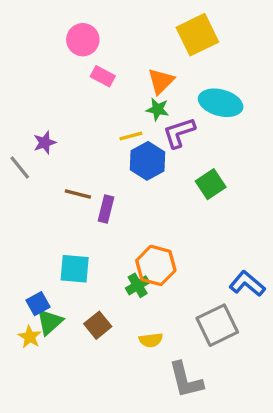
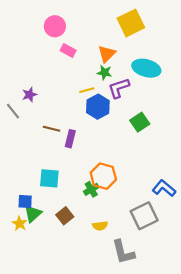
blue square: (38, 304) -> (25, 201), turned 32

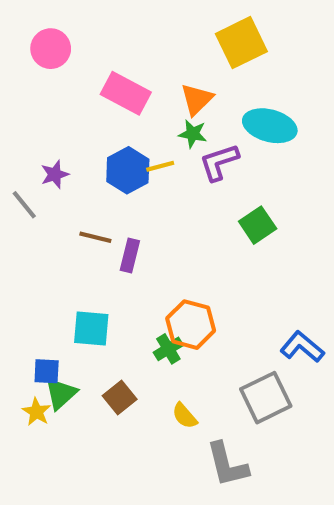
pink circle: (55, 26) -> (51, 49), moved
pink rectangle: (68, 51) -> (126, 93), size x1.6
blue hexagon: (98, 107) -> (128, 170), moved
yellow semicircle: (100, 226) -> (185, 416), turned 56

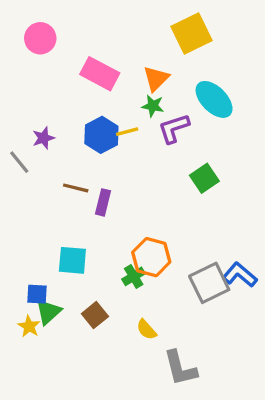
cyan ellipse: (270, 126) -> (214, 99), turned 30
gray square: (266, 398) -> (209, 283), moved

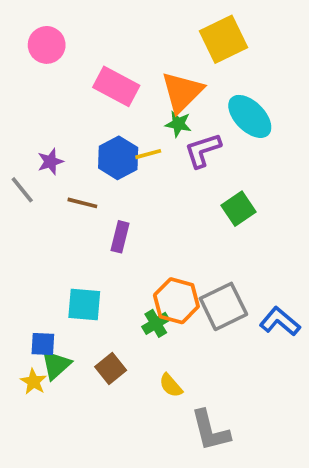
orange triangle: (156, 79) -> (182, 92), size x1.4
brown line: (76, 188) -> (82, 203), moved
gray square: (209, 283) -> (223, 306), moved

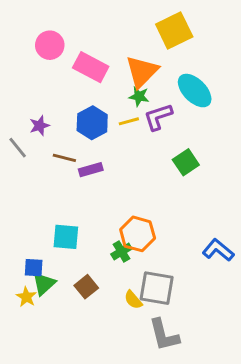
pink circle: (47, 45) -> (50, 45), moved
yellow line: (148, 154) -> (129, 121), moved
purple rectangle: (120, 237) -> (91, 170), moved, turned 60
gray square: (223, 306) -> (157, 288), moved, turned 36

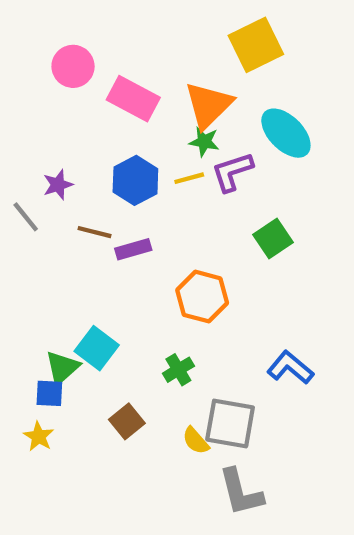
orange hexagon: (138, 234) -> (202, 297), moved
cyan square: (66, 237) -> (97, 348), turned 32
blue L-shape: (218, 250) -> (290, 368), moved
green triangle: (44, 284) -> (62, 368), moved

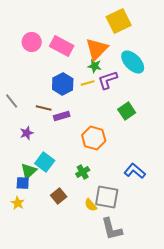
pink circle: (73, 66) -> (32, 42), moved
purple star: (58, 185) -> (27, 133), moved

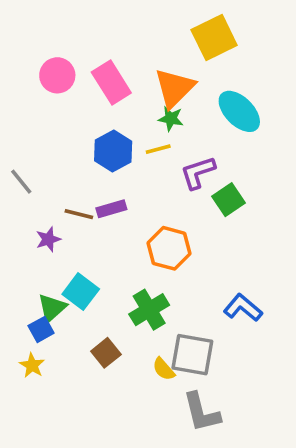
pink rectangle: (62, 46) -> (111, 83), turned 30
purple L-shape: (108, 80) -> (198, 173), moved
brown line: (44, 108) -> (79, 214), moved
green cross: (83, 172) -> (149, 310), size x1.5
blue square: (23, 183) -> (41, 329), turned -32

